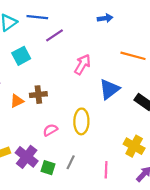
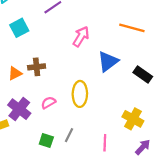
purple cross: (27, 157) -> (19, 109), moved

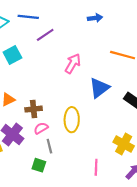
brown cross: (37, 67) -> (34, 109), moved
gray line: (69, 135) -> (49, 146), moved, turned -40

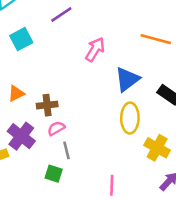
yellow ellipse: (72, 120) -> (130, 118), moved
pink line: (96, 167) -> (112, 185), moved

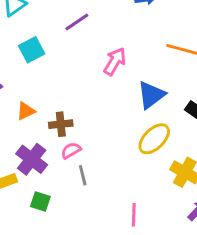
yellow ellipse: (130, 118) -> (154, 139), turned 44
green square: (54, 174) -> (40, 202), moved

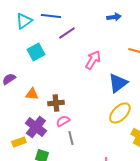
orange triangle: (26, 111) -> (32, 94), turned 32

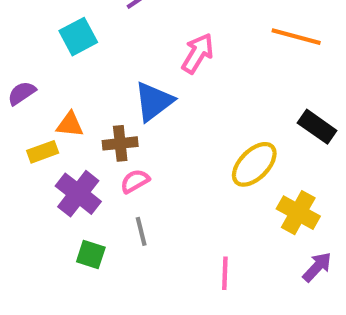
blue triangle: (118, 83) -> (154, 102), moved
gray line: (71, 138) -> (141, 231), moved
yellow rectangle: (19, 142) -> (43, 152), moved

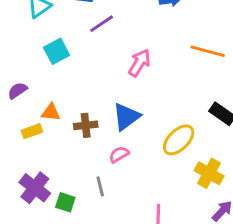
blue triangle: (154, 102) -> (126, 117), moved
pink semicircle: (135, 181) -> (119, 154), moved
purple cross: (78, 194) -> (35, 188), moved

